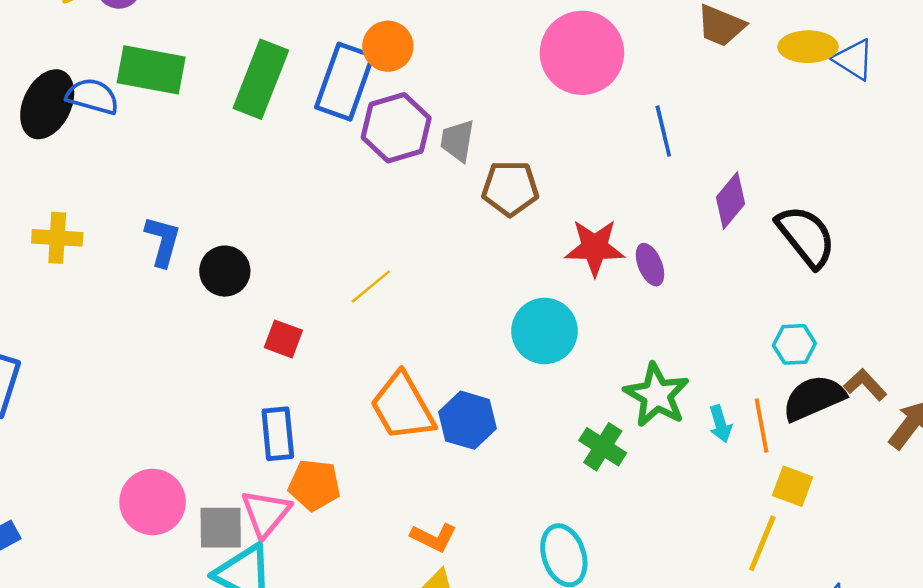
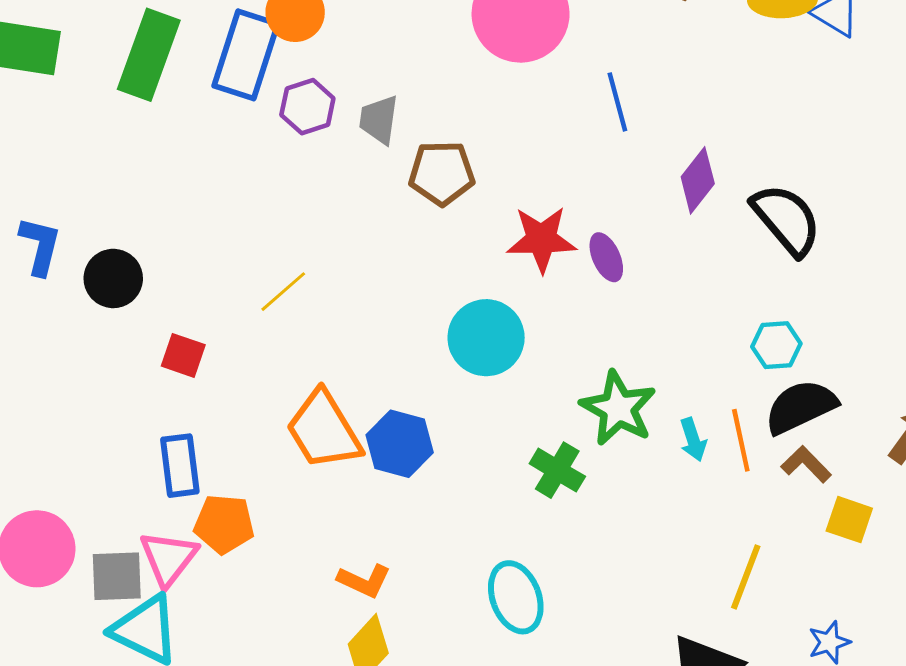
purple hexagon: (396, 128) -> (307, 107), size x0.7
brown L-shape: (865, 385) -> (806, 464), moved
yellow square: (793, 486) -> (849, 520), moved

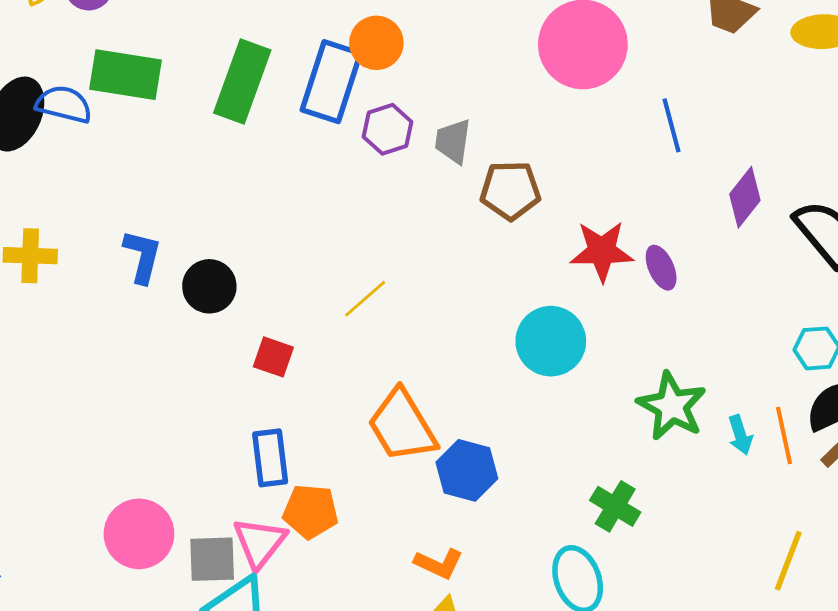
blue hexagon: (400, 444) -> (467, 470), moved
green cross: (557, 470) -> (615, 506), moved

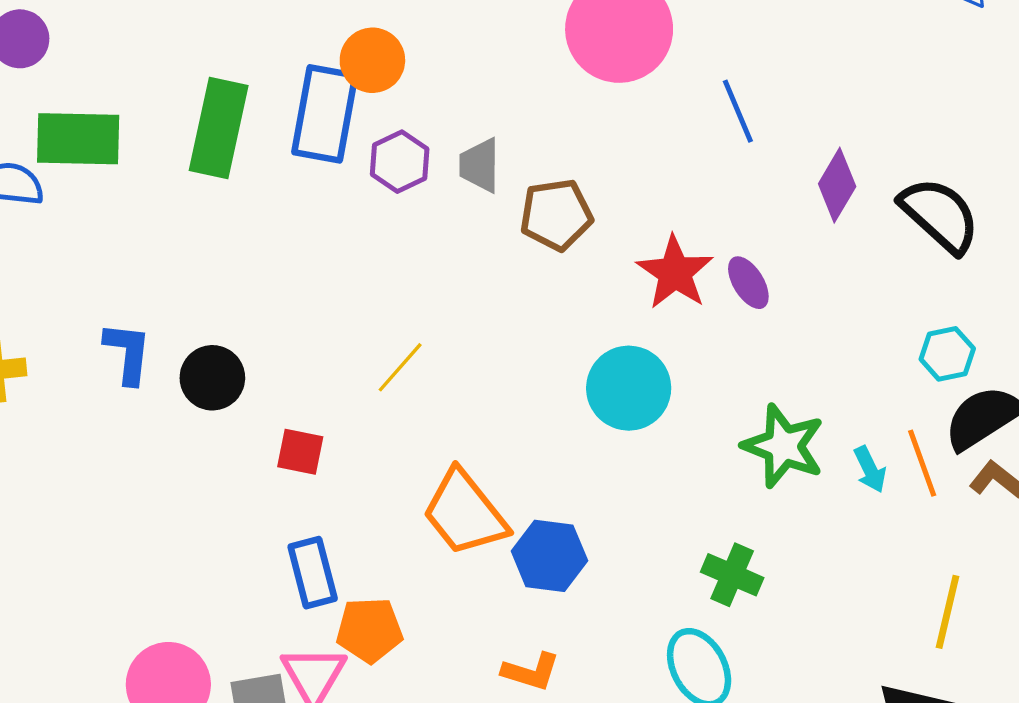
red star: (602, 251) -> (675, 272), turned -30

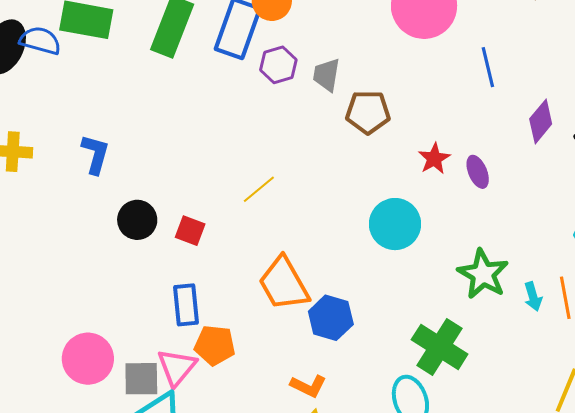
red star: (675, 272) -> (434, 159), size x0.7
black circle: (212, 378) -> (137, 220), moved
green cross: (732, 575) -> (440, 347), size x1.5

